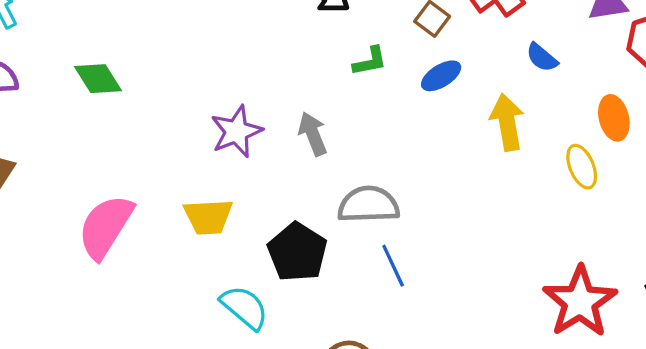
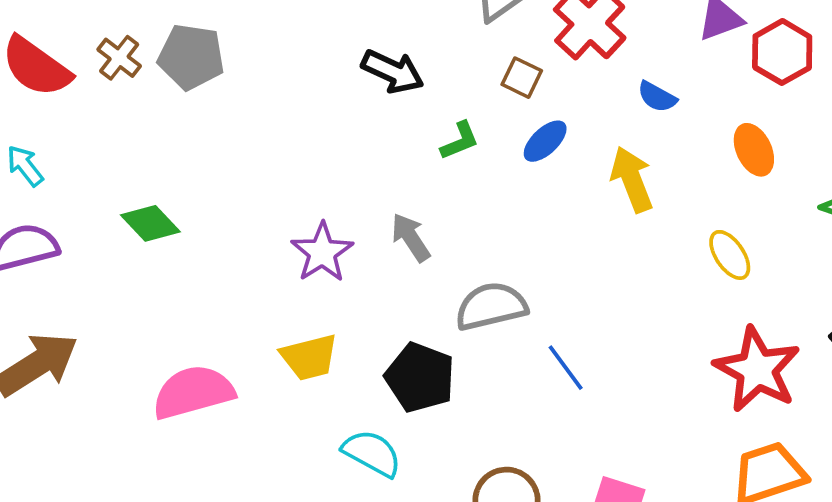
yellow ellipse: (582, 167) -> (730, 255), moved
pink semicircle: (106, 227) -> (193, 392), turned 54
blue line: (393, 266) -> (566, 368), moved

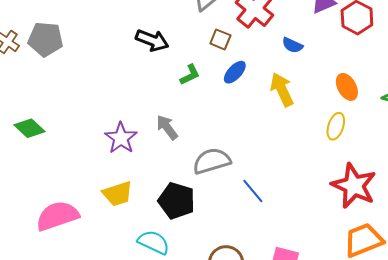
orange ellipse: (754, 150) -> (347, 87), moved
yellow ellipse: (730, 255) -> (336, 126), turned 56

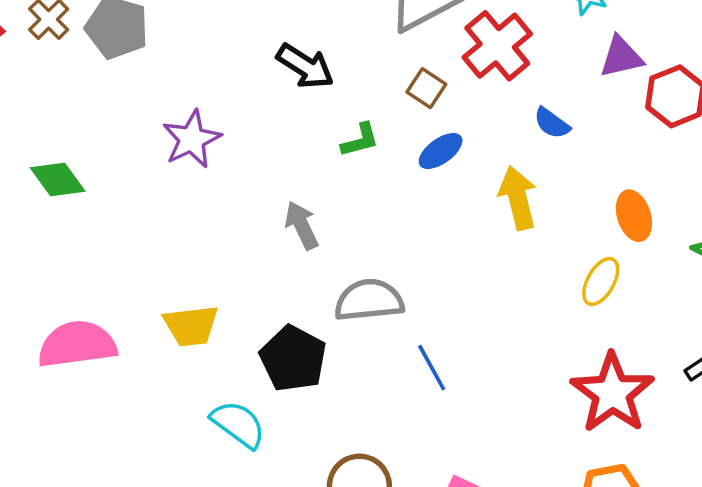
purple star: (121, 138) -> (192, 139), moved

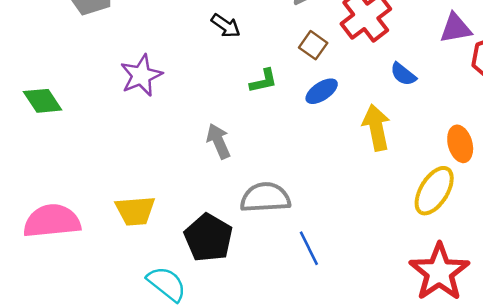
black arrow: (305, 66) -> (226, 26), size x0.7
yellow ellipse: (601, 281) -> (434, 191), size x1.4

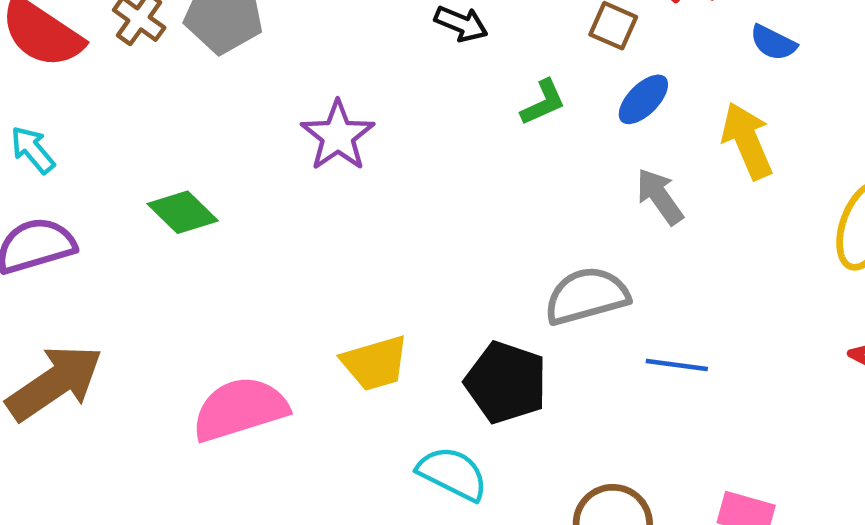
gray arrow: (218, 141) -> (660, 196), moved
blue line: (309, 248) -> (677, 365), turned -44

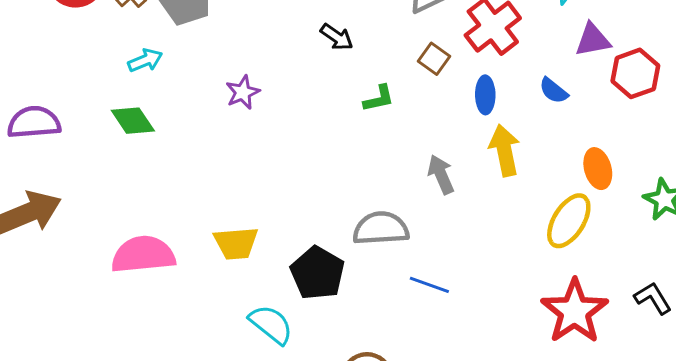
blue semicircle: (773, 43) -> (554, 91), moved
blue ellipse: (643, 99) -> (485, 95), moved, turned -57
purple star: (338, 136) -> (243, 92), size x0.7
cyan arrow: (33, 150) -> (145, 60), moved, turned 96

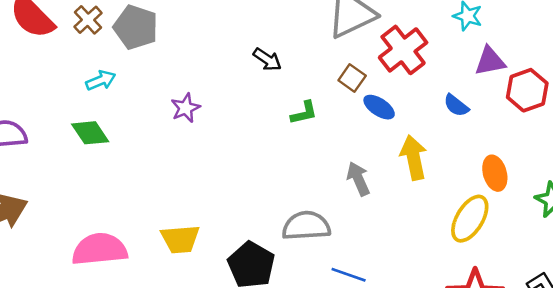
blue ellipse: (485, 95) -> (379, 107), moved, turned -56

